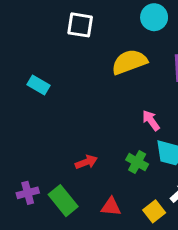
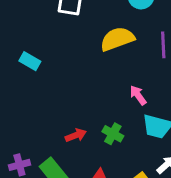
green cross: (137, 162) -> (113, 134), moved

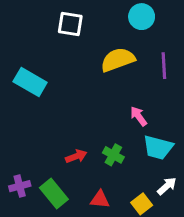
cyan rectangle: (30, 61) -> (30, 82), size x1.5

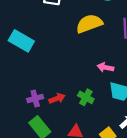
pink arrow: (139, 116) -> (105, 67), turned -42
purple cross: (20, 186) -> (35, 98), moved

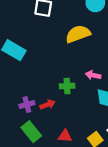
green cross: (86, 97) -> (67, 86), moved, turned -32

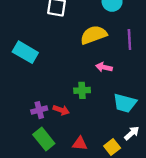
pink arrow: (93, 75) -> (104, 67), moved
red arrow: (48, 105) -> (61, 110), turned 40

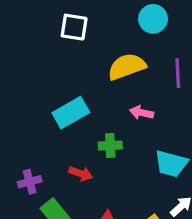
cyan rectangle: (25, 52) -> (71, 113), moved, turned -60
purple cross: (39, 110) -> (30, 182), moved

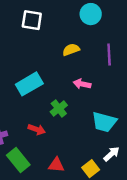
yellow semicircle: (127, 67) -> (71, 50), size x0.6
green cross: (110, 146) -> (59, 109), turned -35

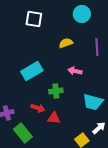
green cross: (59, 109) -> (56, 91), turned 32
red triangle: (56, 165) -> (54, 118), moved

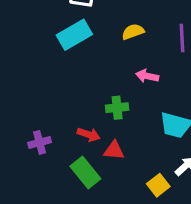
cyan rectangle: (32, 71) -> (74, 35), moved
green rectangle: (23, 133) -> (85, 173), moved

